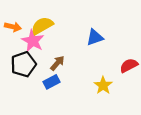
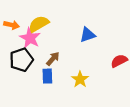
blue rectangle: (52, 82) -> (47, 76), turned -64
yellow star: (103, 85) -> (80, 79), moved

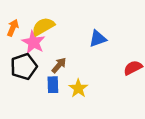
orange arrow: (12, 25) -> (13, 28), turned -80
yellow star: (80, 79) -> (78, 88), moved

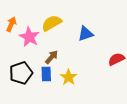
yellow semicircle: (43, 26) -> (52, 23), moved
black pentagon: (24, 67) -> (21, 73), moved

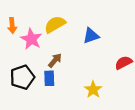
orange arrow: (11, 24) -> (12, 26), turned 152
yellow star: (69, 77) -> (93, 90), moved

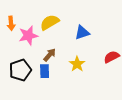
pink star: (31, 39) -> (28, 36), turned 30
yellow star: (93, 90) -> (77, 64), moved

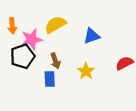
brown arrow: (50, 55) -> (55, 61), turned 120
black pentagon: (20, 70) -> (22, 56), moved

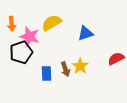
pink star: (32, 39) -> (30, 36), turned 30
brown arrow: (55, 61) -> (65, 69), moved

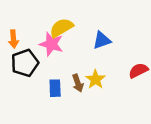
orange arrow: (12, 24) -> (13, 39), moved
pink star: (30, 36) -> (51, 44), moved

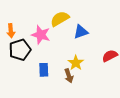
yellow semicircle: (61, 28) -> (60, 19), moved
brown arrow: (78, 83) -> (69, 76), moved

